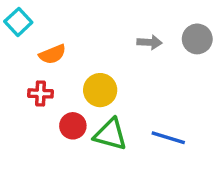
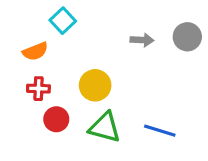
cyan square: (18, 22) -> (63, 21), moved
orange semicircle: (52, 54) -> (35, 51), moved
red circle: (73, 126) -> (56, 119), moved

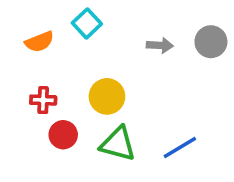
cyan square: (63, 21) -> (87, 23), moved
orange semicircle: (35, 51) -> (39, 42), moved
blue line: (160, 131) -> (180, 147), turned -48

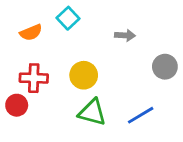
gray circle: (211, 42) -> (165, 67), moved
red cross: (43, 100) -> (34, 78), size x1.4
red circle: (63, 135) -> (17, 105), moved

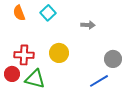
orange semicircle: (31, 32) -> (19, 13), moved, turned 91
gray circle: (165, 67) -> (113, 59), moved
green triangle: (92, 112) -> (35, 79), moved

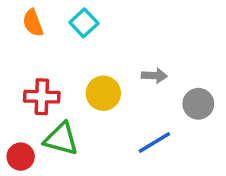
gray arrow: (88, 25) -> (154, 76), moved
red circle: (12, 74) -> (21, 157), moved
blue line: (99, 81) -> (154, 142), moved

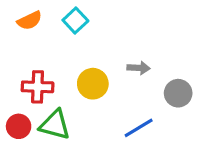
orange semicircle: (33, 23) -> (30, 21), turned -95
red circle: (21, 157) -> (19, 126), moved

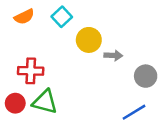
yellow circle: (93, 84) -> (89, 40), moved
blue line: (139, 128) -> (134, 112), moved

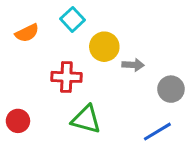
orange semicircle: (24, 17) -> (27, 33), moved
red cross: (31, 71) -> (66, 77), moved
green triangle: (45, 102) -> (86, 119), moved

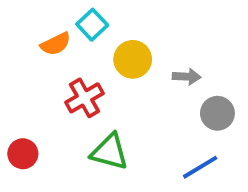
orange semicircle: (27, 33) -> (56, 44), moved
gray arrow: (133, 65) -> (187, 77), moved
red cross: (66, 77) -> (85, 98), turned -32

